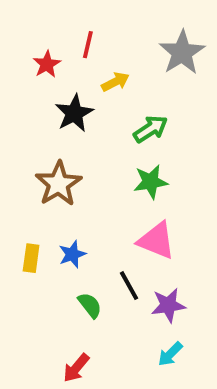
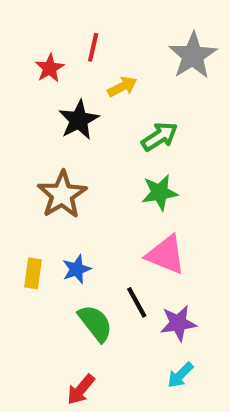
green semicircle: (90, 305) -> (95, 323), size x1.4

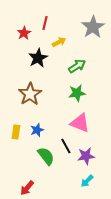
red arrow: (81, 390) -> (27, 188), moved

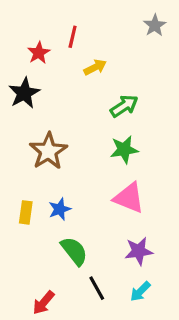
gray star: (93, 27) -> (155, 25), moved, size x0.6
black star: (38, 58) -> (24, 93), moved
black line: (66, 146) -> (97, 288), moved

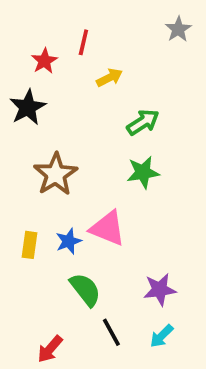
pink triangle: (129, 198) -> (108, 228), moved

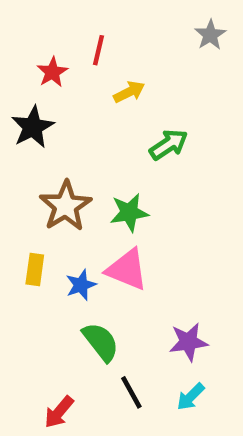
green star: (143, 172) -> (129, 213), moved
yellow rectangle: (30, 245) -> (35, 270), moved

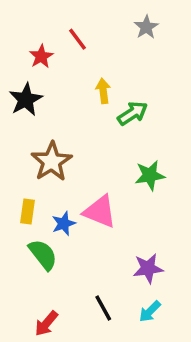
gray star: (210, 35) -> (146, 27), moved
red line: (98, 50) -> (77, 39), turned -50
yellow arrow: (129, 92) -> (103, 91), moved, turned -70
green star: (129, 213) -> (150, 175), moved
green semicircle: (101, 342) -> (43, 255), moved

